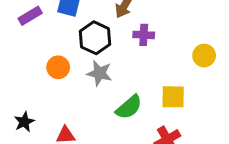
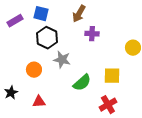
black hexagon: (95, 38) -> (47, 38), moved
orange circle: (58, 67) -> (34, 70), moved

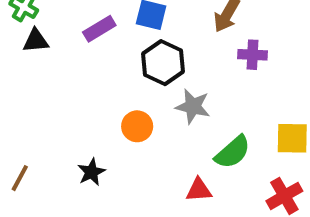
red triangle: (39, 102) -> (199, 190), moved

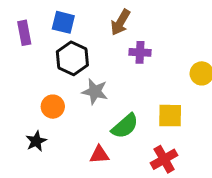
purple rectangle: (99, 29) -> (24, 33), turned -70
black star: (91, 172) -> (36, 141), moved

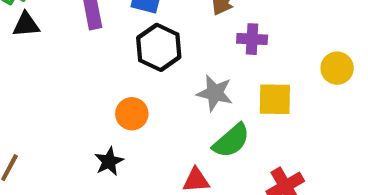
gray star: (95, 91) -> (215, 93), moved
yellow square: (170, 116) -> (275, 99), moved

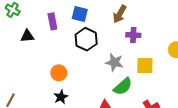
black triangle: (26, 25) -> (27, 36), moved
orange circle: (132, 114) -> (59, 73), moved

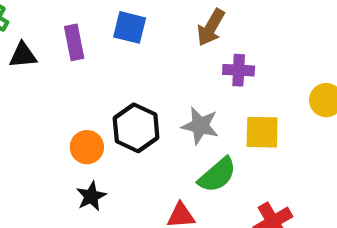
black triangle: (27, 36) -> (23, 55), moved
black hexagon: (86, 39) -> (136, 128), moved

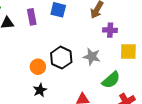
yellow square: (262, 132) -> (128, 51), moved
green semicircle: (217, 175) -> (111, 80), moved

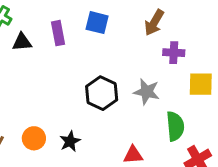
orange circle: (38, 67) -> (34, 138), moved
green semicircle: (111, 80) -> (175, 126), turned -54

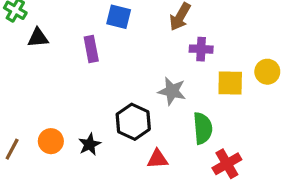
purple rectangle: (58, 33) -> (91, 49), moved
black hexagon: (102, 93) -> (133, 122), moved

